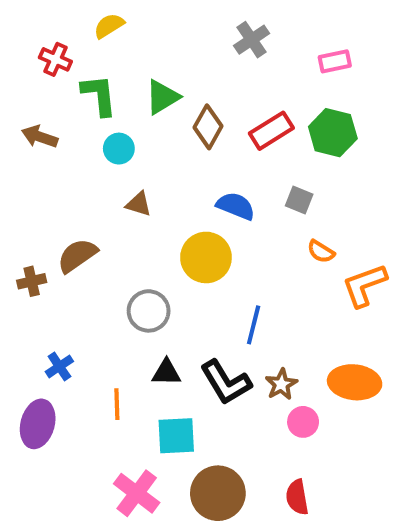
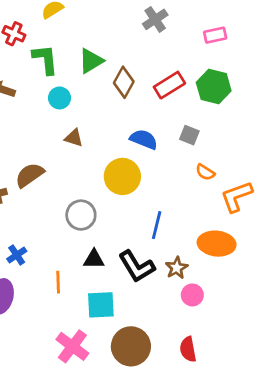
orange ellipse: (355, 382) -> (217, 244), moved

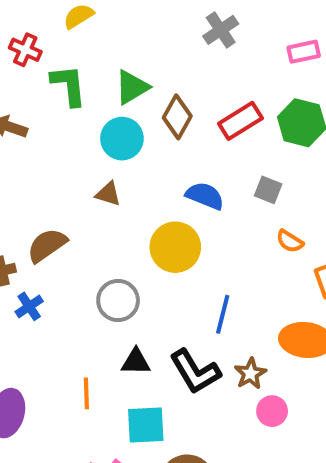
cyan circle: (60, 98) -> (122, 139), moved, size x1.4
blue cross: (17, 255) -> (29, 306), moved

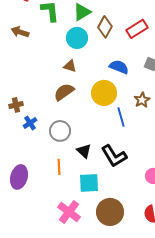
brown semicircle: (47, 245) -> (64, 92), moved
gray circle: (118, 300) -> (60, 131), moved
blue line: (223, 314) -> (121, 117), moved, turned -30
black triangle: (136, 362) -> (84, 151), turned 42
brown star: (250, 374) -> (142, 100), moved

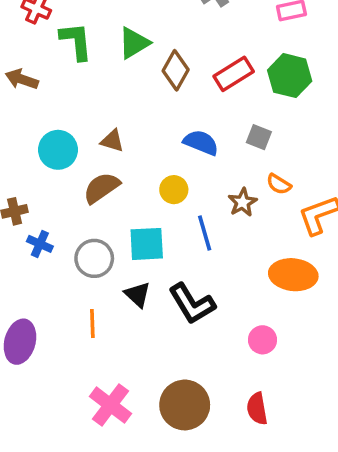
cyan circle: (77, 38) -> (58, 150), moved
yellow circle: (104, 93) -> (174, 190), size x0.6
blue cross: (30, 123) -> (40, 244), turned -32
cyan square: (89, 183) -> (147, 244), moved

